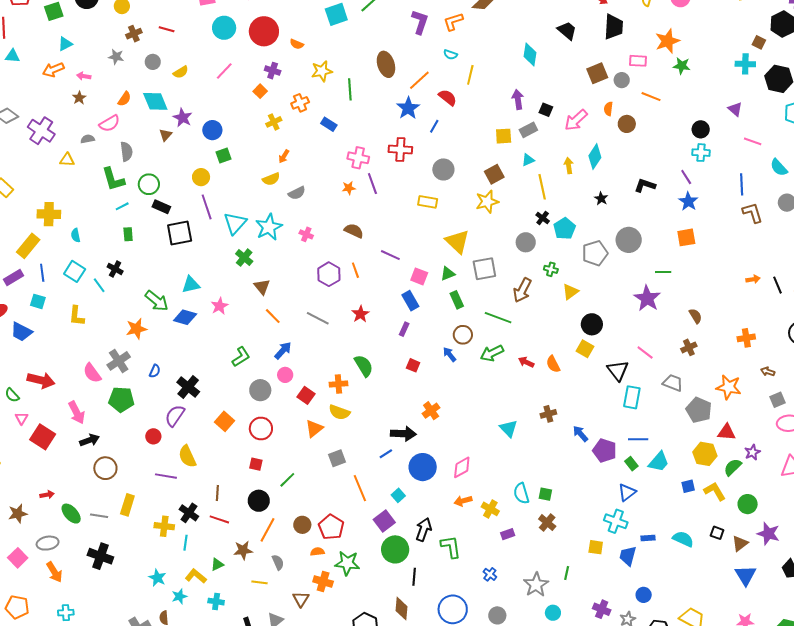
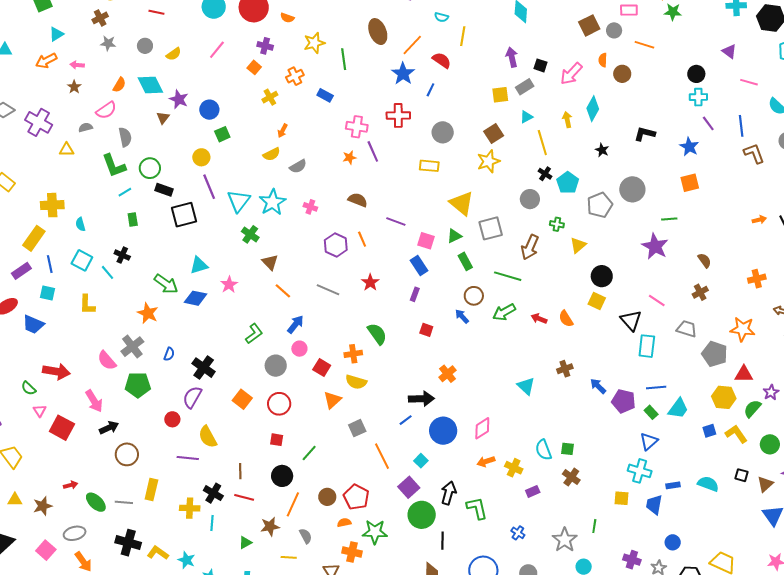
brown cross: (134, 34) -> (100, 18), moved
purple line: (686, 177) -> (708, 123), moved
orange star: (136, 329) -> (148, 313), turned -30
yellow L-shape: (196, 576) -> (158, 553), moved

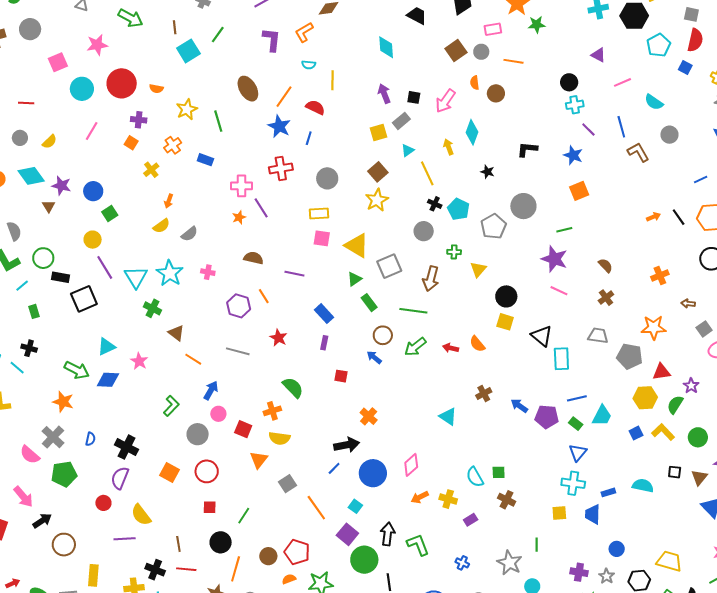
pink line: (749, 82) -> (622, 82), turned -30
pink square: (426, 241) -> (322, 238), moved
pink line: (657, 300) -> (559, 291), moved

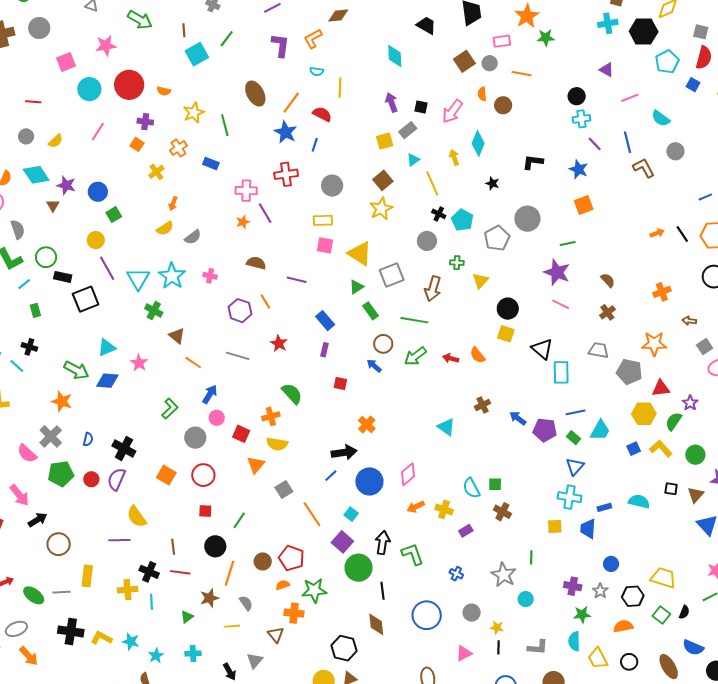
red circle: (103, 503) -> (91, 479), moved

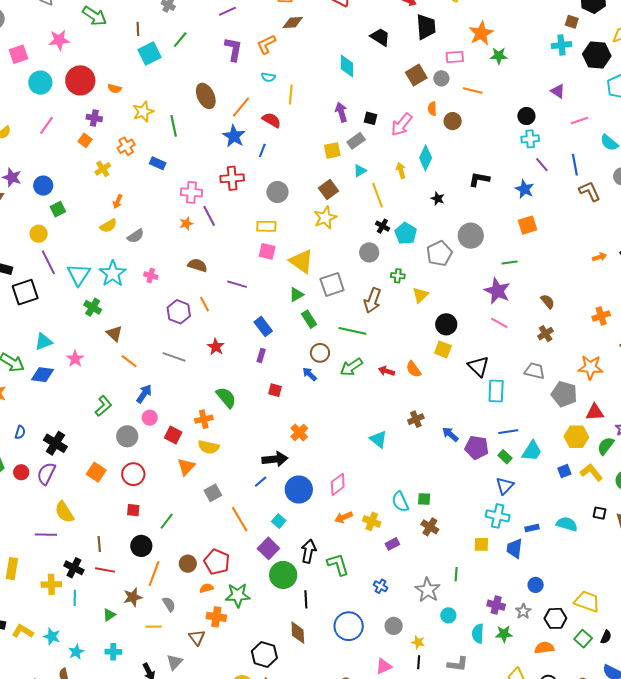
cyan semicircle: (574, 641) -> (478, 634), moved

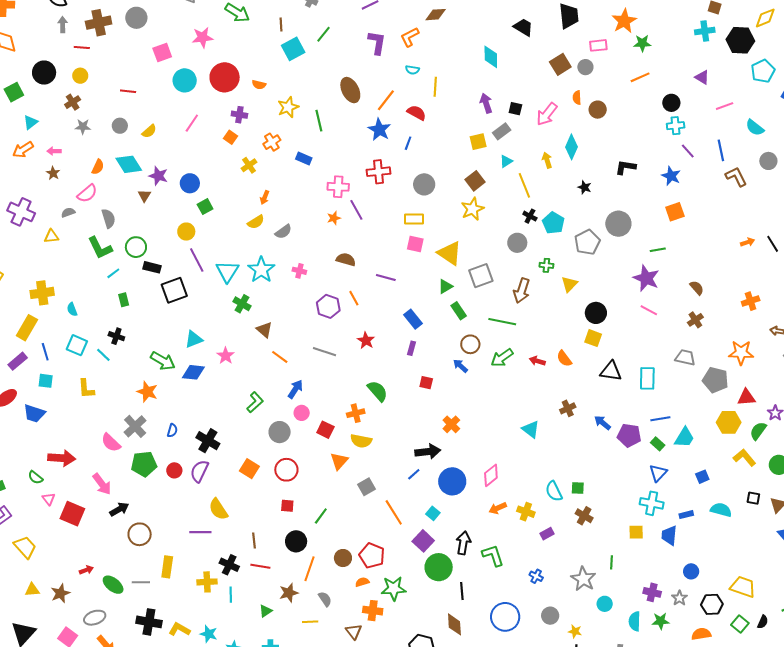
orange line: (473, 90) -> (640, 77), moved, turned -36
black triangle: (478, 366) -> (611, 371), moved, turned -35
blue square: (564, 471) -> (702, 477), moved

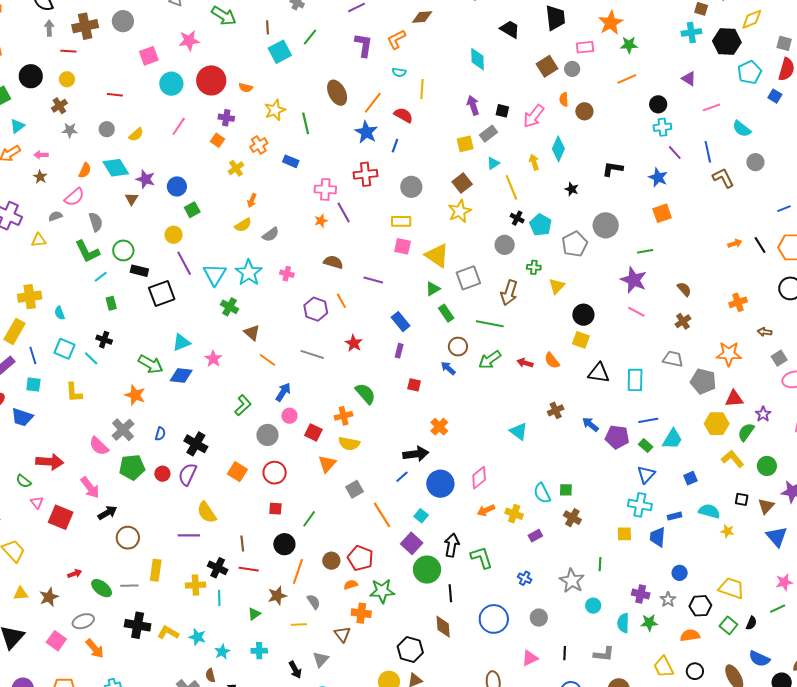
yellow star: (575, 631) -> (727, 531), moved

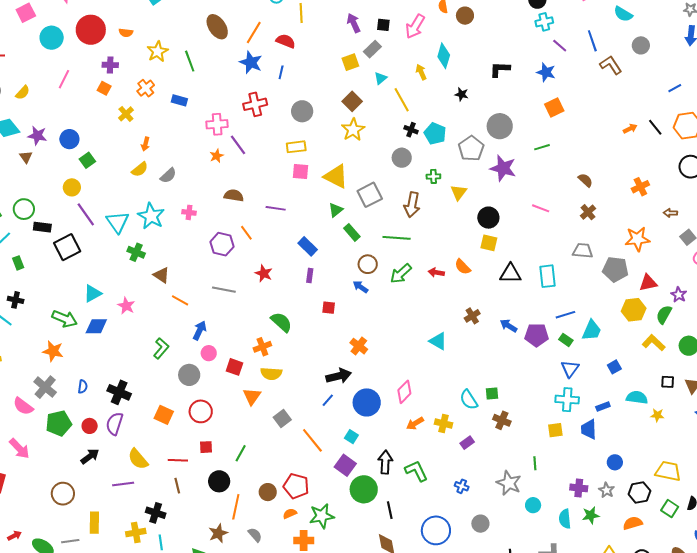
purple star: (634, 280) -> (503, 168), moved
black arrow: (107, 513) -> (90, 456), moved
red line: (249, 569) -> (178, 460), moved

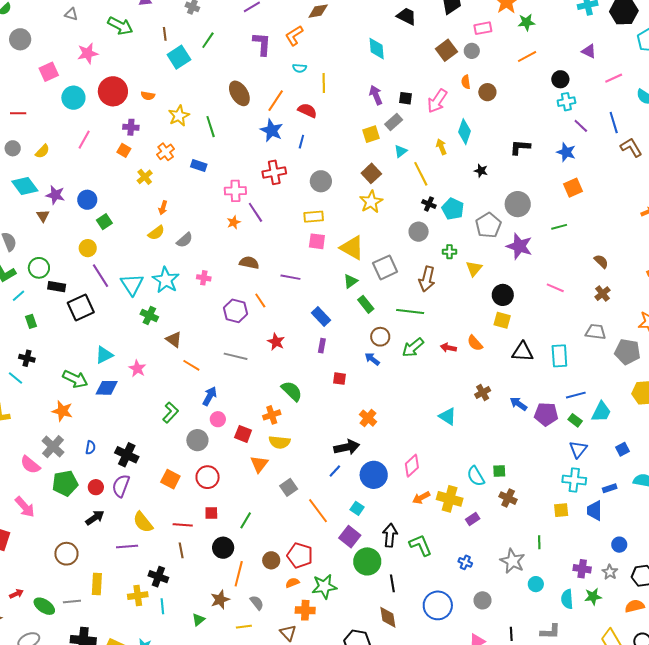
yellow cross: (443, 423) -> (450, 499), size x1.4

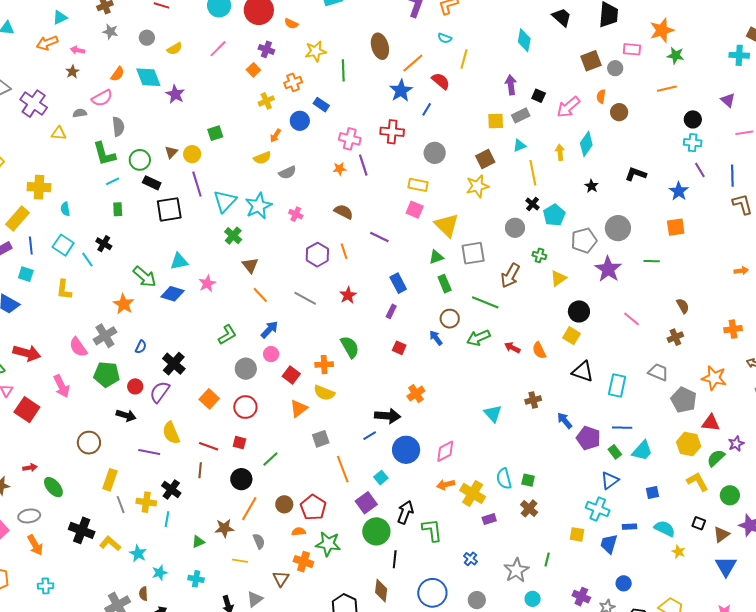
blue circle: (87, 200) -> (300, 121), moved
brown triangle: (43, 216) -> (171, 152), moved
black arrow: (95, 518) -> (126, 415), turned 36
gray line: (72, 601) -> (121, 505), moved, turned 60

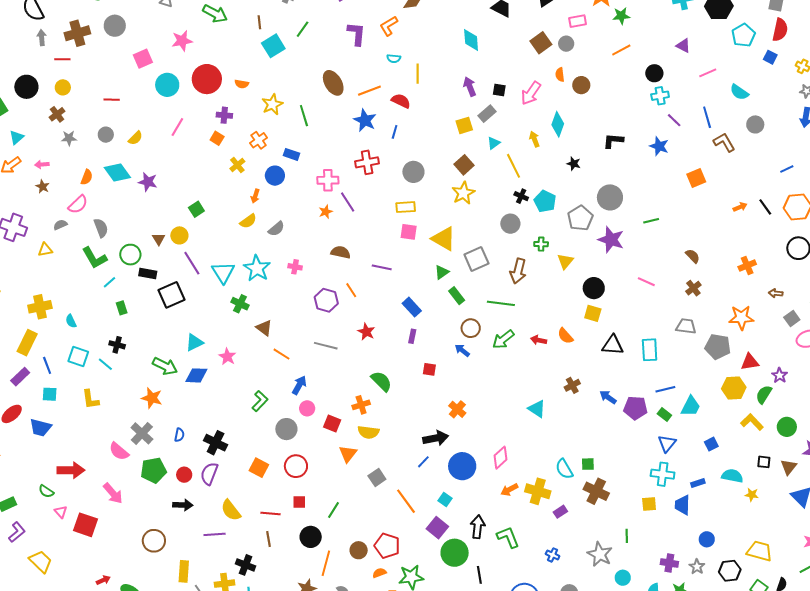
orange line: (413, 63) -> (369, 91), turned 35
orange square: (676, 227) -> (696, 178), moved
brown cross: (529, 508) -> (596, 491), size x1.4

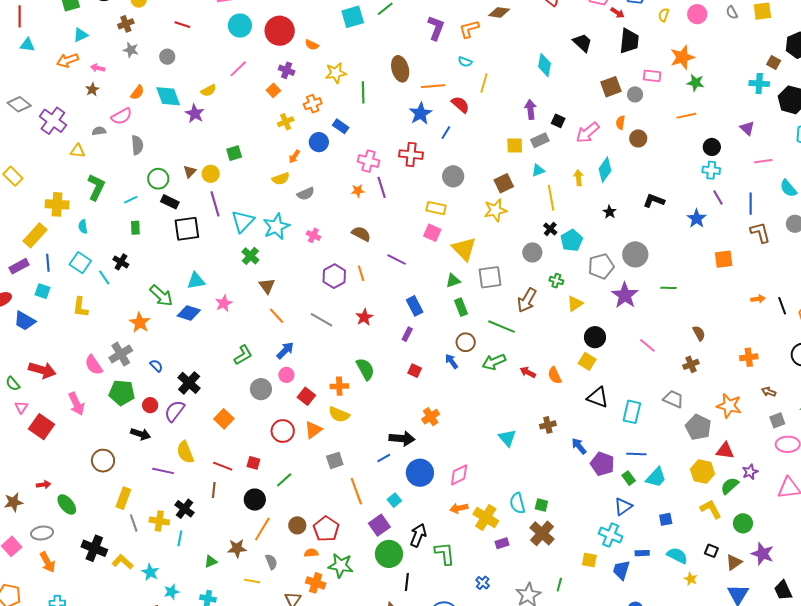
yellow semicircle: (135, 138) -> (209, 90), moved
green L-shape: (94, 258) -> (96, 187), moved, turned -140
blue semicircle: (179, 435) -> (156, 366), turned -72
red circle: (296, 466) -> (283, 431), moved

